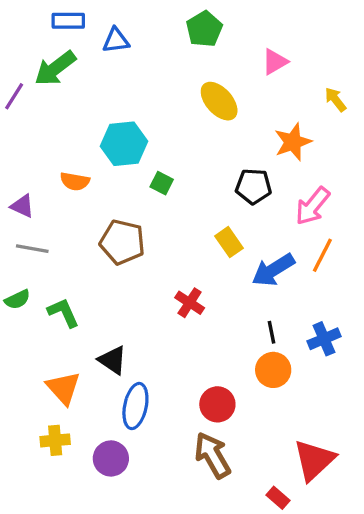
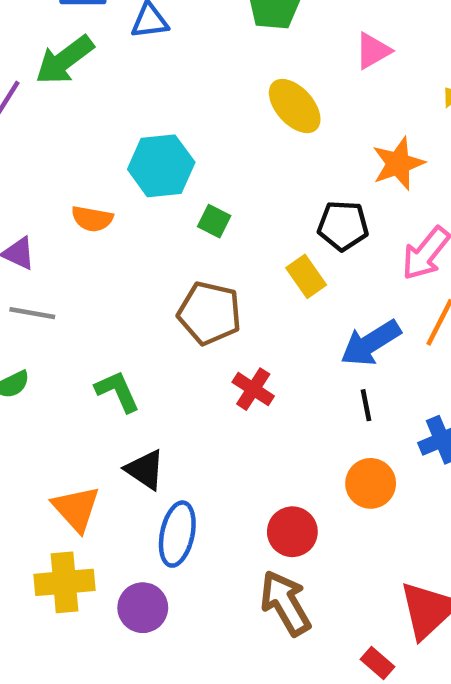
brown pentagon: (122, 242) -> (210, 313), moved
yellow rectangle: (229, 242) -> (306, 276), moved
green L-shape: (63, 313) -> (117, 391), moved
black line: (272, 332) -> (366, 405), moved
yellow cross: (55, 440) -> (65, 582), size x1.4

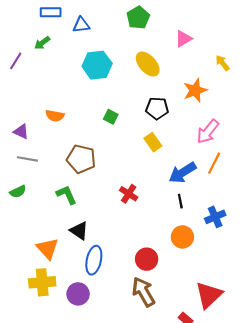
green arrow: (65, 60) -> (42, 43), size x0.6
cyan hexagon: (161, 166) -> (97, 65), moved
black pentagon: (343, 226) -> (157, 108), moved
brown pentagon: (210, 313) -> (81, 159), moved

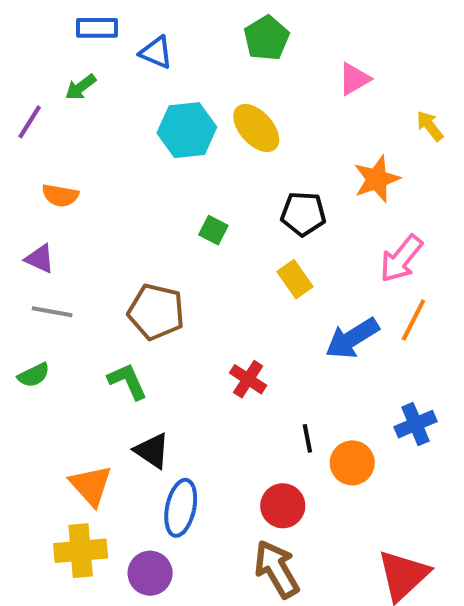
blue triangle: (81, 25) -> (156, 52), turned 30
yellow ellipse: (148, 64) -> (256, 128), moved
orange semicircle: (55, 116) -> (60, 195), moved
black line: (180, 201) -> (307, 438), moved

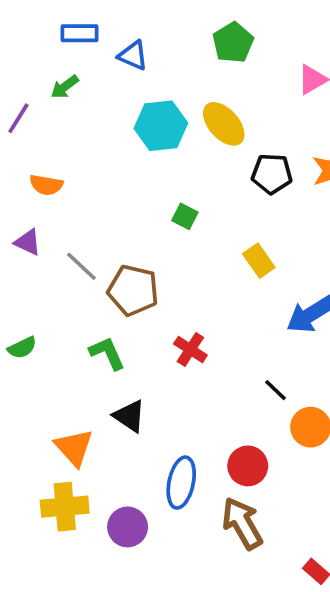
black pentagon: (303, 214) -> (272, 174), moved
gray line: (52, 312) -> (81, 266), moved, turned 33
red cross: (248, 379) -> (190, 349), moved
black line: (307, 438) -> (275, 390), moved, turned -35
blue ellipse: (181, 508) -> (181, 483), moved

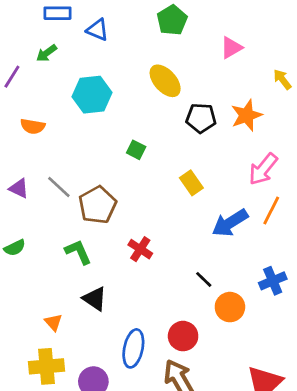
cyan hexagon: (161, 126) -> (92, 95), moved
purple triangle: (28, 242) -> (19, 188), moved
brown pentagon: (133, 290) -> (98, 205), turned 30
orange triangle: (74, 447) -> (53, 322), size x0.6

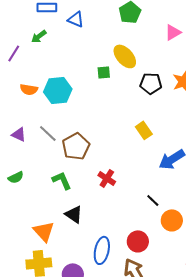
cyan hexagon: (92, 95) -> (58, 90), moved
green square: (136, 150) -> (104, 72), moved, turned -32
orange triangle: (53, 322) -> (44, 231), size x1.6

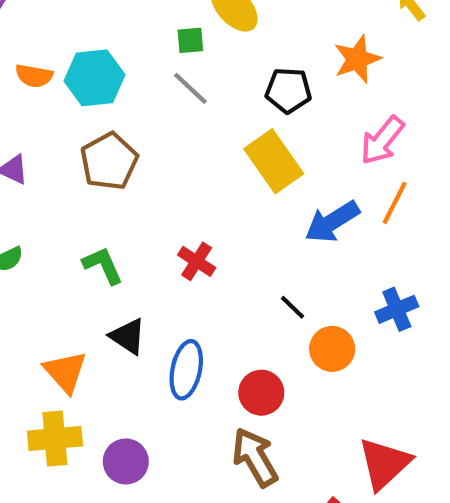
black pentagon: (151, 83) -> (288, 90), moved
yellow rectangle: (144, 130) -> (274, 161), size x1.6
gray line: (48, 133) -> (190, 88), moved
brown pentagon: (76, 146) -> (109, 161), moved
blue ellipse: (102, 250) -> (186, 370), moved

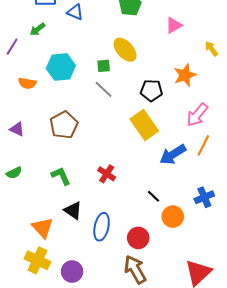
cyan hexagon: (94, 78) -> (61, 67), moved
yellow cross: (55, 439) -> (37, 260), turned 30

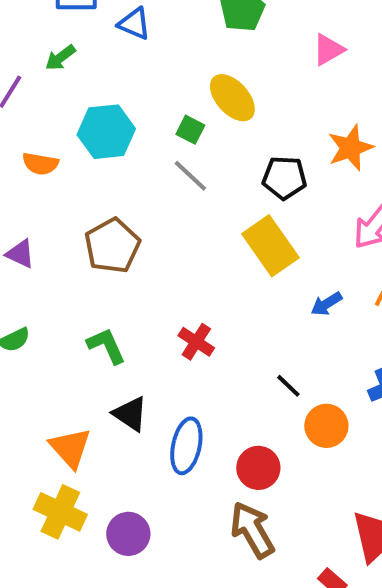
green square: (104, 66) -> (190, 130), turned 32
blue arrow: (173, 155) -> (326, 304), size x0.6

